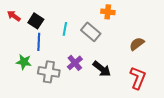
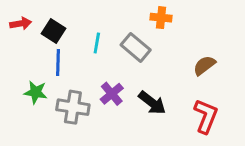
red arrow: (14, 16) -> (21, 24), turned 136

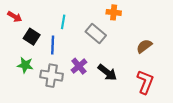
red arrow: (21, 24) -> (15, 17), turned 40
black square: (54, 31) -> (32, 37), moved
cyan line: (97, 43) -> (63, 22), moved
blue line: (58, 62) -> (53, 45), moved

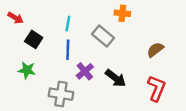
blue line: (53, 45) -> (68, 50), moved
gray cross: (52, 76) -> (61, 94), moved

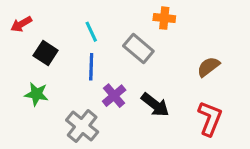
red arrow: (15, 18) -> (21, 24), turned 119
cyan line: (68, 24) -> (91, 32), turned -35
gray cross: (61, 94) -> (82, 126), turned 30

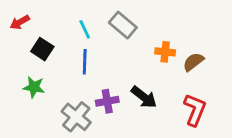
orange cross: (164, 18) -> (165, 52), moved
gray rectangle: (138, 48) -> (123, 25), moved
purple cross: (114, 96) -> (107, 101), moved, turned 30

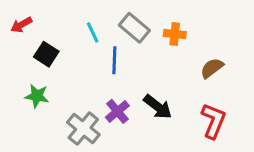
orange cross: (165, 52) -> (175, 34), moved
blue line: (85, 62) -> (114, 60), moved
purple cross: (107, 101) -> (117, 111), turned -30

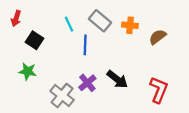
red arrow: (21, 25) -> (16, 18), turned -42
brown semicircle: (212, 68) -> (158, 37), moved

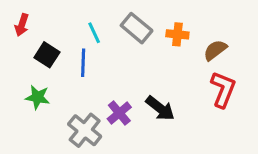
blue line: (85, 45) -> (83, 63), moved
red L-shape: (159, 90) -> (223, 89), moved

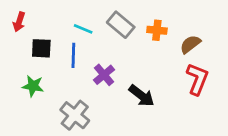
cyan line: (94, 33) -> (83, 29), turned -42
black square: (47, 55) -> (41, 48), turned -30
purple cross: (119, 113) -> (104, 75), moved

